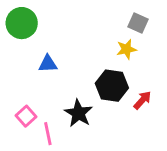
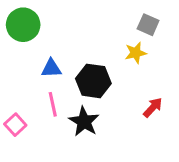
black hexagon: (112, 86) -> (93, 81), moved
pink square: (26, 116) -> (15, 125), moved
pink line: (48, 134) -> (53, 104), moved

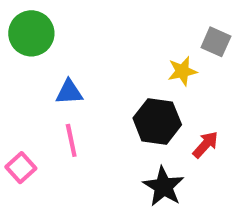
gray square: (148, 25) -> (216, 42), moved
black hexagon: (93, 81) -> (157, 121), moved
black star: (84, 122) -> (164, 187), moved

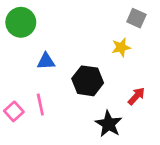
gray square: (216, 42) -> (136, 18), moved
black hexagon: (157, 121) -> (88, 81), moved
pink line: (71, 140) -> (40, 104), moved

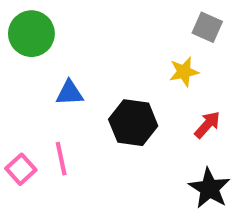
red arrow: (136, 96) -> (207, 125), moved
black star: (109, 124) -> (209, 188), moved

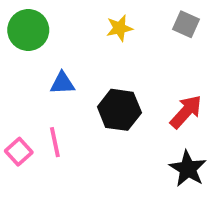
yellow star: (184, 72) -> (119, 28), moved
red arrow: (207, 125) -> (186, 112), size x1.4

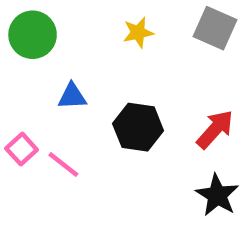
gray square: (186, 24) -> (215, 28), size x1.4
pink line: (55, 142) -> (63, 164), turned -40
pink square: (19, 152) -> (22, 149), moved

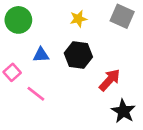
black hexagon: (138, 127) -> (78, 55), moved
red arrow: (215, 129) -> (110, 80), moved
pink square: (22, 149) -> (12, 72), moved

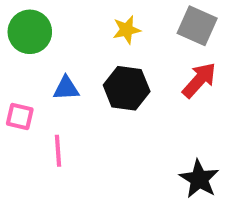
pink square: (12, 72) -> (20, 116), turned -35
red arrow: (110, 80) -> (199, 80), moved
pink line: (36, 94) -> (58, 151), turned 48

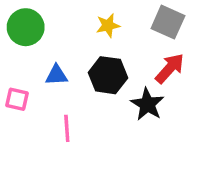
pink line: (58, 151) -> (67, 128), moved
black star: (199, 179) -> (147, 104), moved

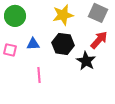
yellow star: (108, 25) -> (63, 15), size x1.5
pink square: (17, 99) -> (10, 50), moved

